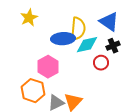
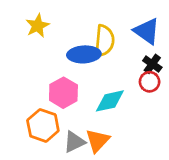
cyan diamond: (87, 45) -> (110, 101), moved
black cross: (113, 46) -> (152, 64), turned -32
red circle: (101, 63) -> (150, 82), moved

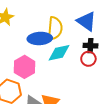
black cross: (152, 64) -> (90, 46), turned -32
cyan diamond: (110, 101) -> (59, 53), moved

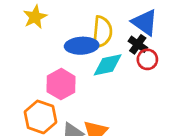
black cross: (90, 46) -> (138, 44), moved, turned 32
red circle: (88, 59) -> (147, 59), moved

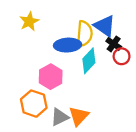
blue triangle: (145, 22) -> (105, 26), moved
cyan diamond: (108, 65) -> (89, 61), turned -35

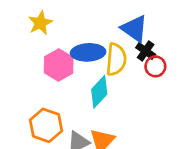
yellow semicircle: (84, 34) -> (116, 59), moved
cyan diamond: (89, 61) -> (99, 92), moved
pink hexagon: (51, 77) -> (59, 65), moved

